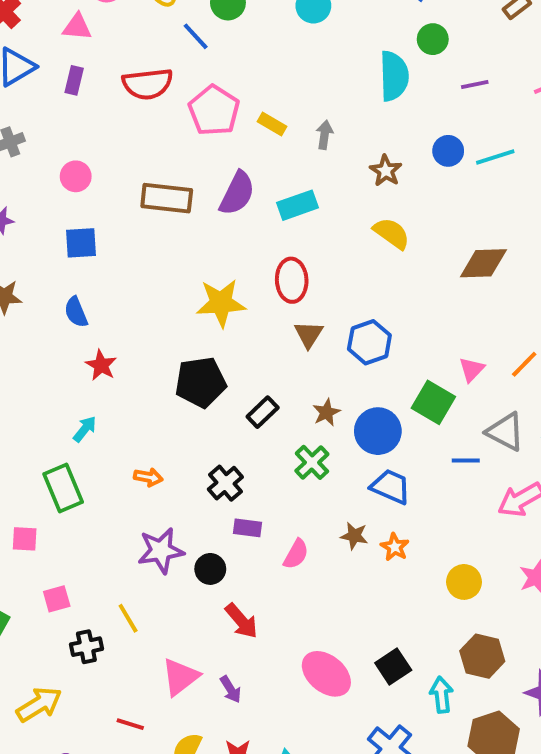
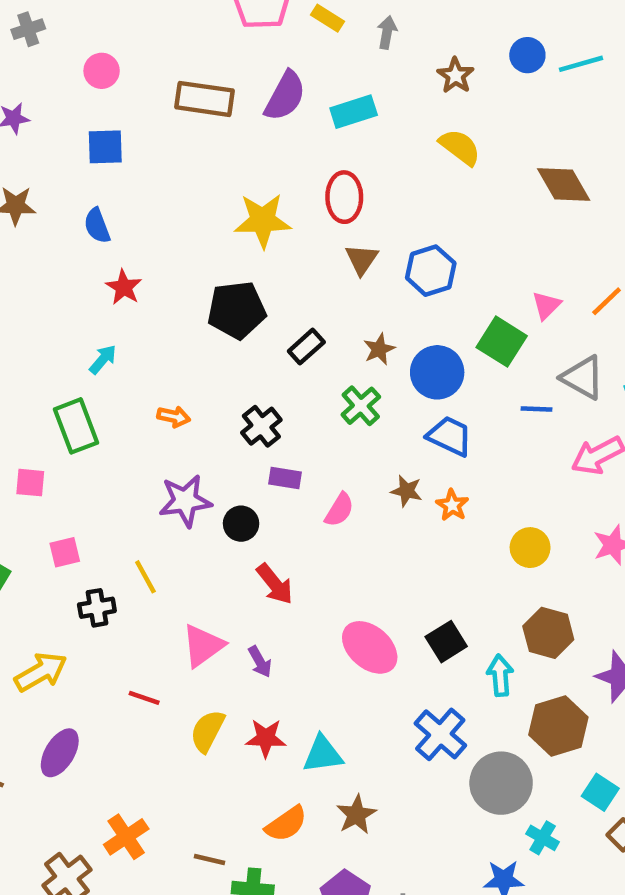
brown diamond: (483, 263) -> (564, 185), turned 60

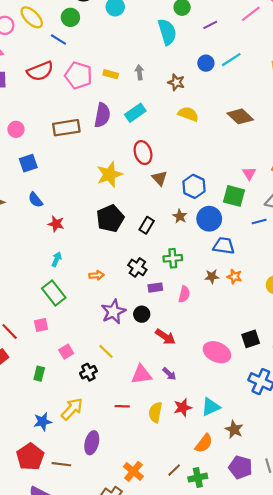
blue hexagon: (431, 271) -> (194, 186), moved
green cross: (361, 406) -> (173, 258), moved, turned -36
black square: (446, 642) -> (251, 339), turned 30
pink triangle: (203, 646) -> (141, 375), turned 45
brown line: (210, 859) -> (174, 470), turned -40

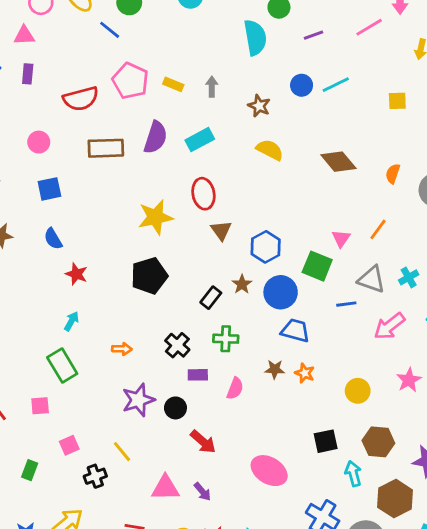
red semicircle: (40, 71) -> (81, 99), moved
black rectangle: (147, 225) -> (211, 298), moved
black square: (251, 339) -> (326, 441), moved

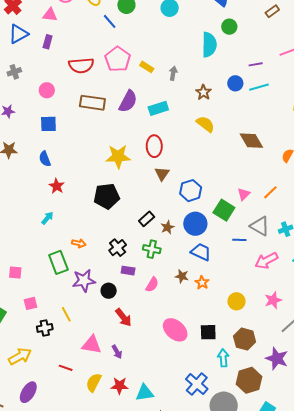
purple line: (314, 35) -> (256, 64), moved
brown star: (242, 284) -> (167, 227), moved
green rectangle: (62, 366) -> (58, 262), moved
pink ellipse: (269, 471) -> (175, 330), moved

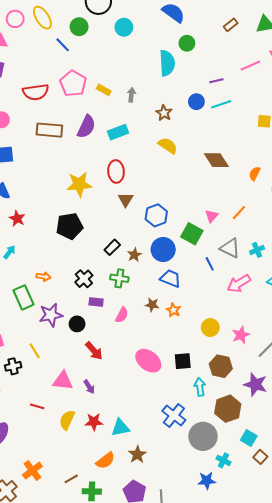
blue line: (239, 240) -> (210, 264), turned 64
pink star: (273, 300) -> (241, 335), moved

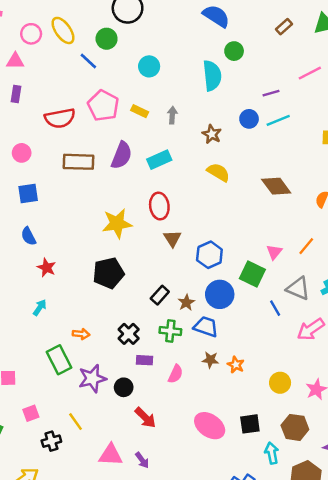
cyan circle: (124, 27) -> (149, 66), moved
blue trapezoid: (171, 278) -> (206, 327), moved

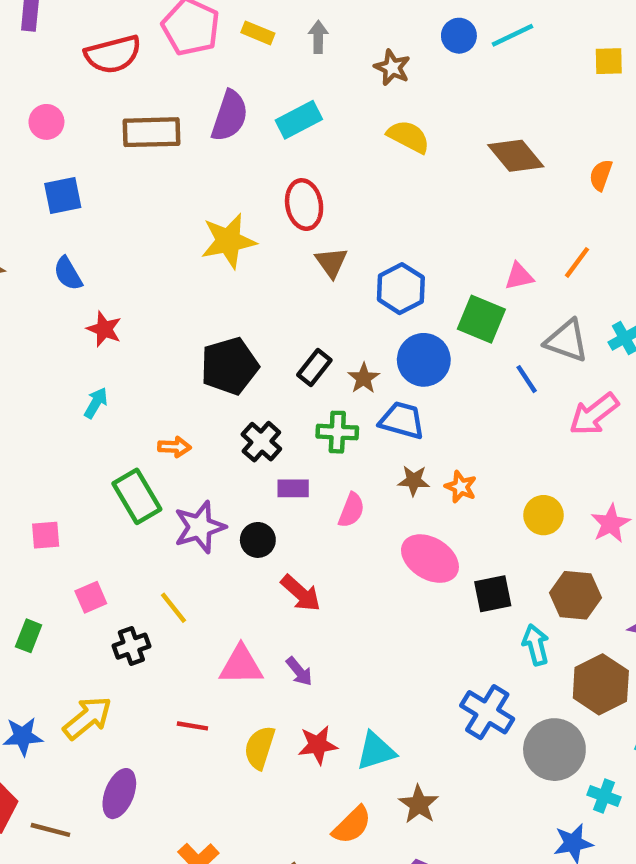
pink triangle: (274, 252) -> (519, 276), turned 42
black pentagon: (108, 273) -> (230, 366), moved
pink ellipse: (210, 426) -> (430, 559), moved

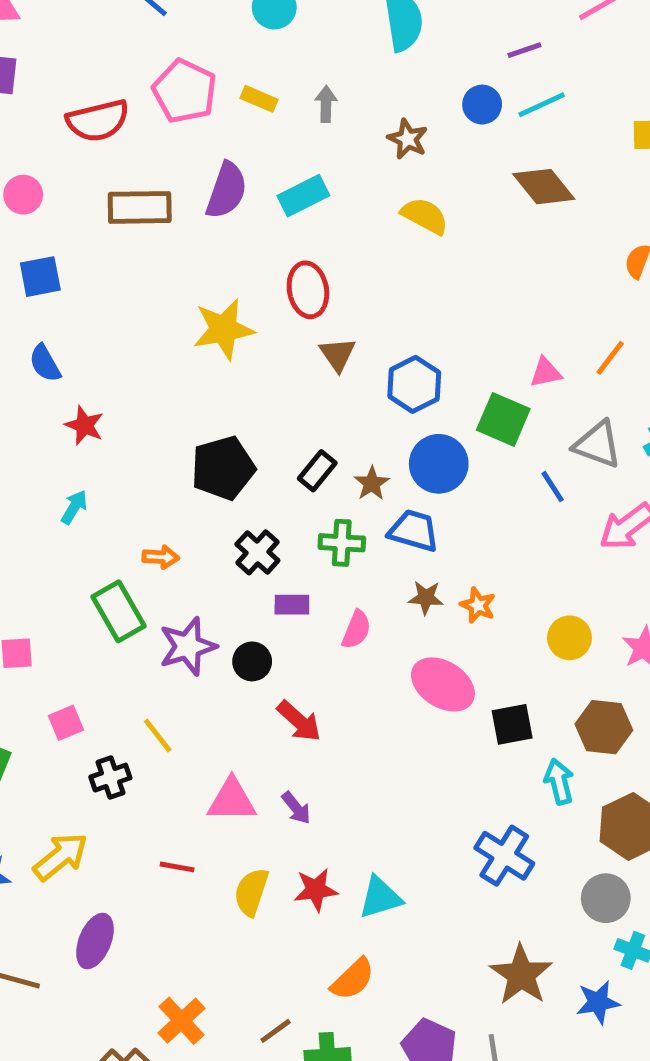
brown diamond: (516, 156) -> (544, 187), moved
gray circle: (554, 750) -> (606, 898), moved, size x0.7
brown star: (419, 804) -> (521, 975), moved, size x1.4

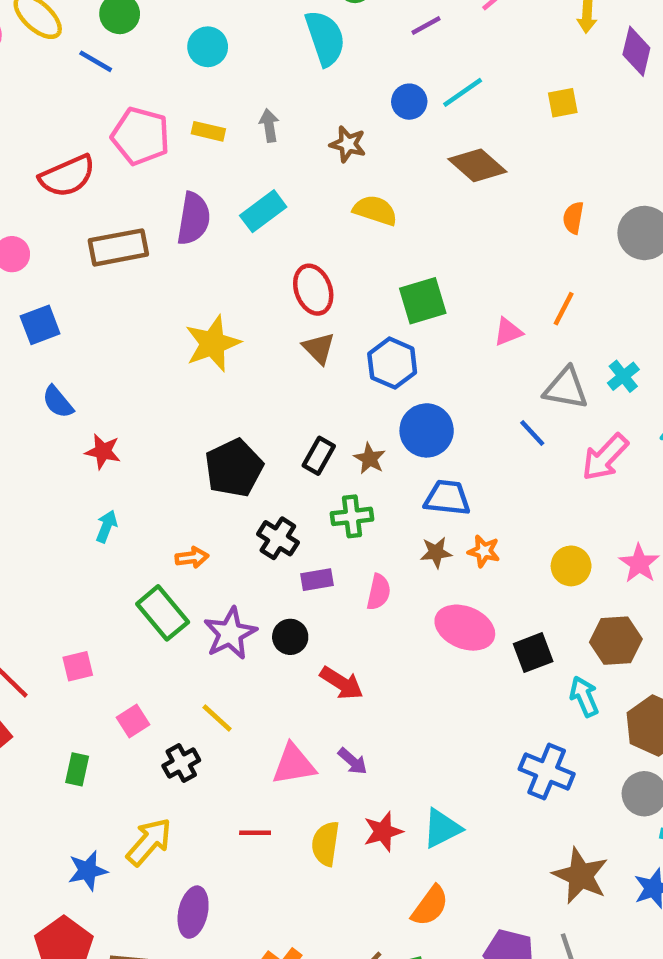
purple line: (524, 50) -> (426, 25), moved
red ellipse: (308, 290) -> (313, 290), moved
green square: (503, 419) -> (423, 301), moved, turned -30
blue trapezoid: (414, 531) -> (447, 498), moved

